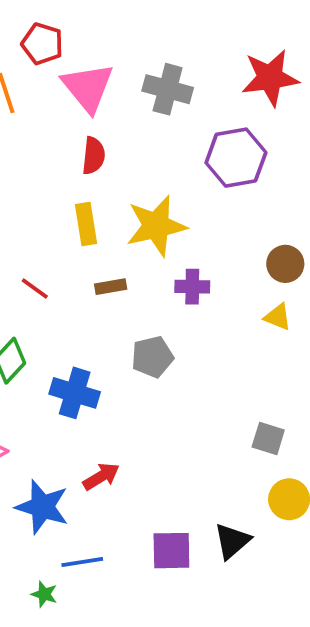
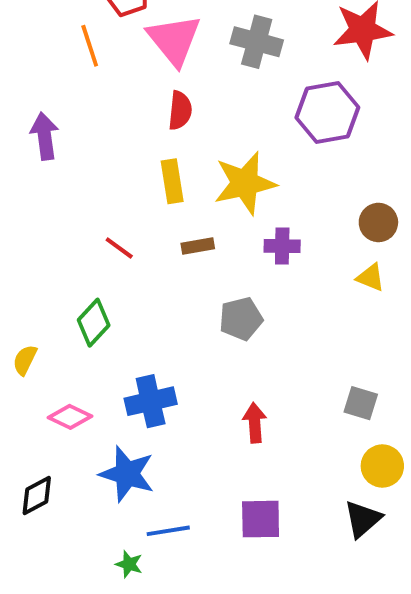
blue cross: (75, 393) -> (151, 401), moved, turned -30
red arrow: (101, 476) -> (255, 423), moved, turned -63
black triangle: (232, 541) -> (363, 519), moved

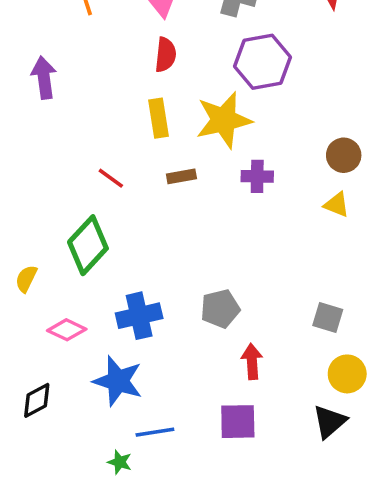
purple hexagon: (327, 112) -> (263, 62), moved
gray pentagon: (241, 319) -> (220, 309), moved
green diamond: (94, 323) -> (88, 245), size x1.4
red arrow: (255, 423) -> (252, 362), moved

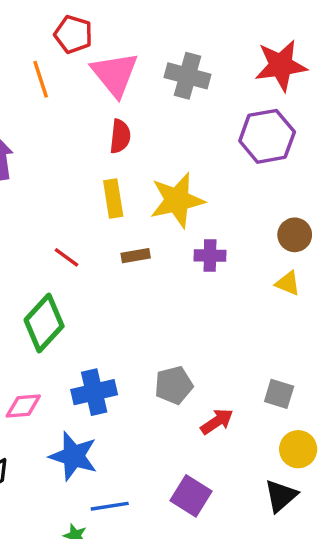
purple hexagon: (263, 62) -> (267, 136), moved
pink diamond: (67, 330) -> (23, 406), turned -30
red arrow: (252, 362) -> (217, 422), moved, turned 60
purple square: (238, 422) -> (191, 496), turned 33

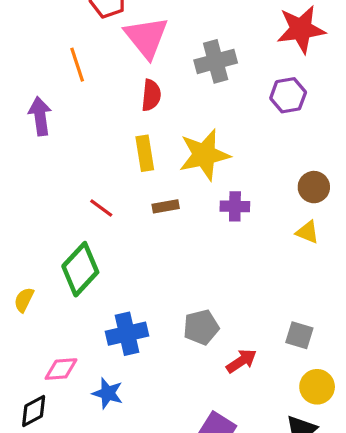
gray cross: (187, 76) -> (216, 61), moved, turned -30
orange line: (41, 79) -> (77, 65), moved
purple hexagon: (267, 136) -> (288, 95), size x0.7
pink diamond: (23, 406) -> (61, 369), moved
blue star: (73, 456) -> (108, 393), size x0.7

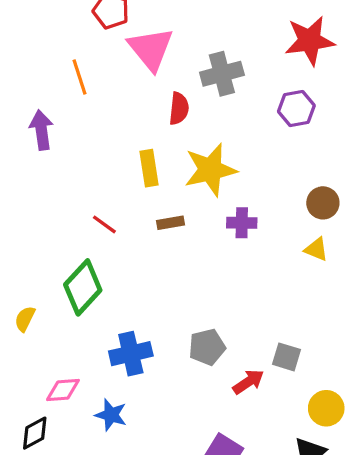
red semicircle: (151, 95) -> (179, 109), moved
gray square: (299, 335) -> (286, 357), moved

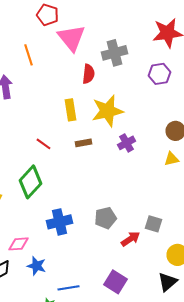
purple cross: (242, 223) -> (126, 143), turned -30
yellow triangle: (316, 249) -> (172, 159), turned -35
blue star: (111, 415) -> (36, 266), moved

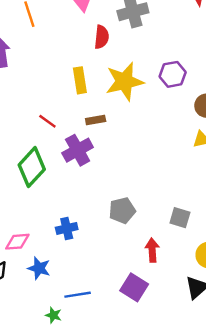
purple hexagon: (160, 74) -> (173, 74), moved
purple cross: (126, 143) -> (78, 150), moved, size x1.4
blue cross: (60, 222) -> (67, 228), moved, size x0.7
red arrow: (130, 239) -> (152, 250), moved, turned -60

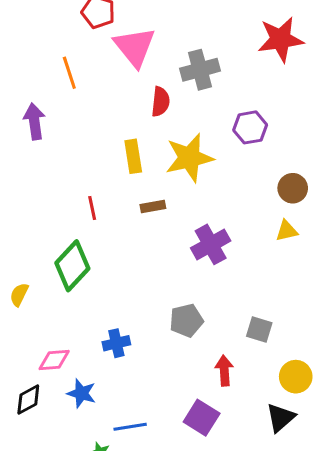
purple hexagon: (173, 74) -> (250, 127), moved
red line: (47, 121) -> (92, 208), turned 42
purple cross: (78, 150) -> (211, 244), moved

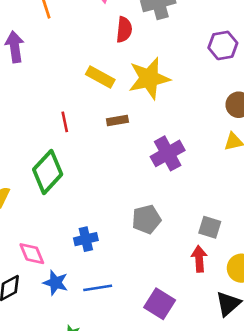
purple hexagon: (250, 127) -> (223, 45), moved
yellow rectangle: (133, 156) -> (100, 77), turned -52
pink diamond: (54, 360) -> (32, 254), turned 72
red arrow: (224, 371) -> (199, 259), moved
blue line: (130, 427) -> (98, 288), moved

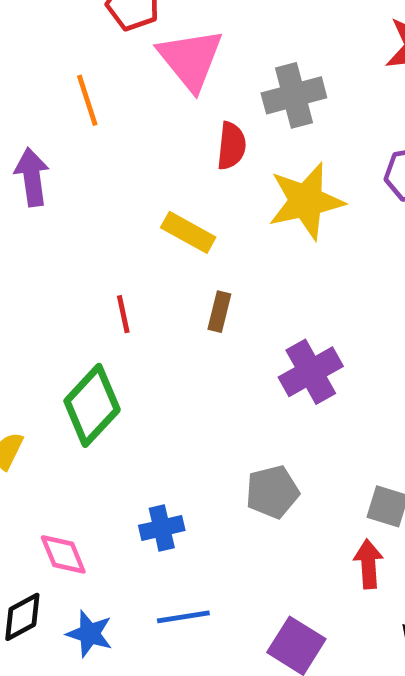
yellow star: (149, 78) -> (306, 201), moved
brown rectangle: (117, 121) -> (219, 312), turned -66
blue star: (56, 283) -> (90, 634), moved

